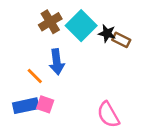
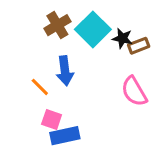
brown rectangle: (121, 40) -> (139, 46), turned -48
blue rectangle: (26, 106) -> (65, 136), moved
pink semicircle: (108, 115) -> (134, 91), moved

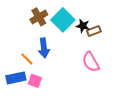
blue rectangle: (65, 136) -> (16, 78), moved

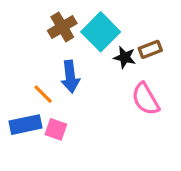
black star: (83, 26) -> (125, 57), moved

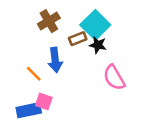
cyan square: (101, 32) -> (95, 25), moved
brown rectangle: (150, 49) -> (78, 39), moved
blue rectangle: (25, 125) -> (29, 110), moved

